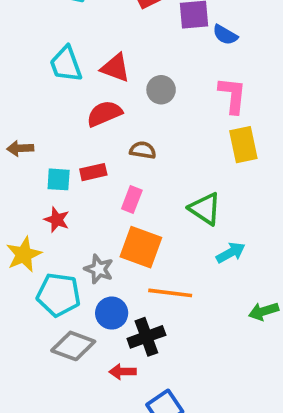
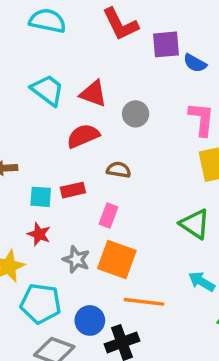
cyan trapezoid: (66, 64) -> (47, 90), turned 147
green triangle: (205, 209) -> (195, 224), moved
cyan arrow: (231, 253) -> (202, 282), moved, turned -120
gray star: (99, 269) -> (76, 260), moved

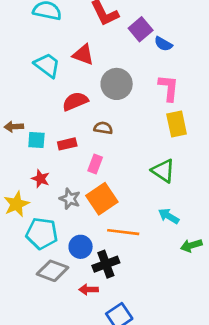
purple square: (166, 44) -> (141, 29), turned -35
red triangle: (93, 94) -> (83, 55), moved
gray circle: (136, 114) -> (117, 84), size x1.5
cyan square: (41, 197) -> (36, 140), moved
orange square: (117, 260) -> (102, 199), turned 36

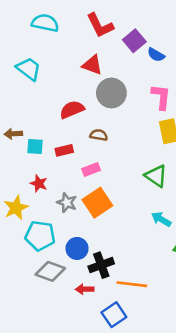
red triangle: (83, 55) -> (92, 65), moved
cyan trapezoid: (47, 65) -> (29, 69), moved
pink rectangle: (95, 164) -> (91, 169), turned 48
orange line: (123, 232) -> (132, 284), moved

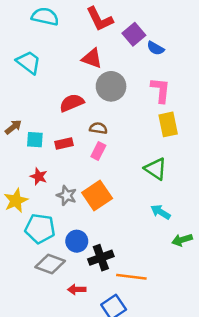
brown arrow: (13, 134) -> (13, 127), turned 144
pink rectangle: (91, 169) -> (98, 151), moved, turned -42
red arrow: (85, 289) -> (77, 289), moved

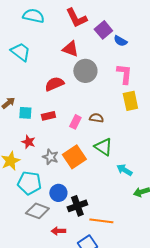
brown semicircle: (98, 128) -> (96, 118), moved
green triangle: (155, 169) -> (103, 147), moved

